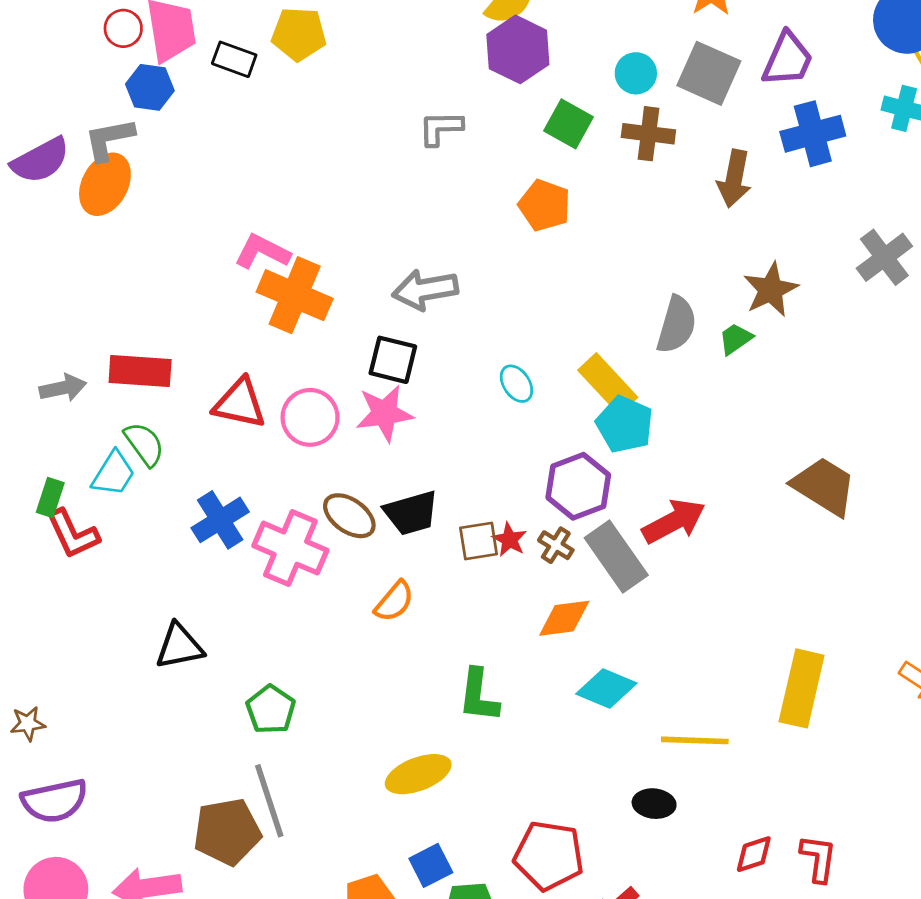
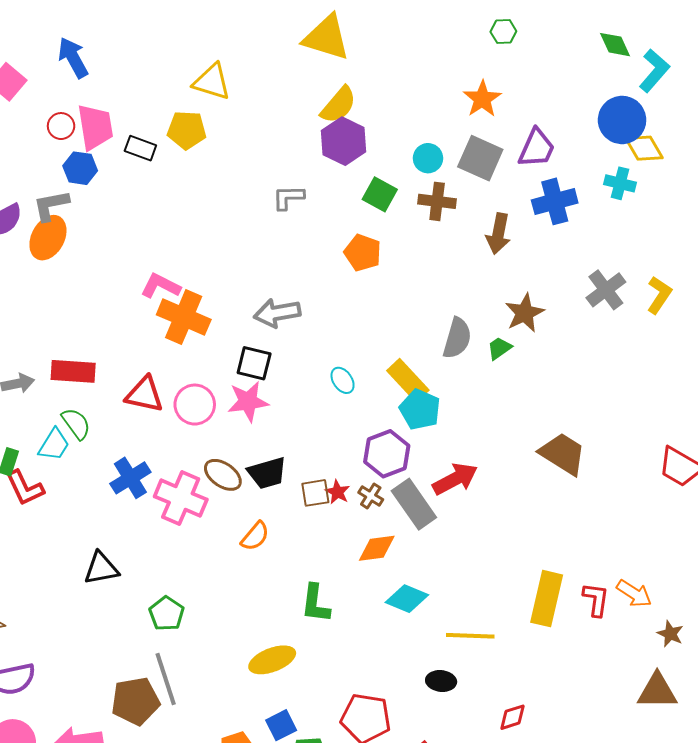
red L-shape: (818, 858) -> (596, 600), moved

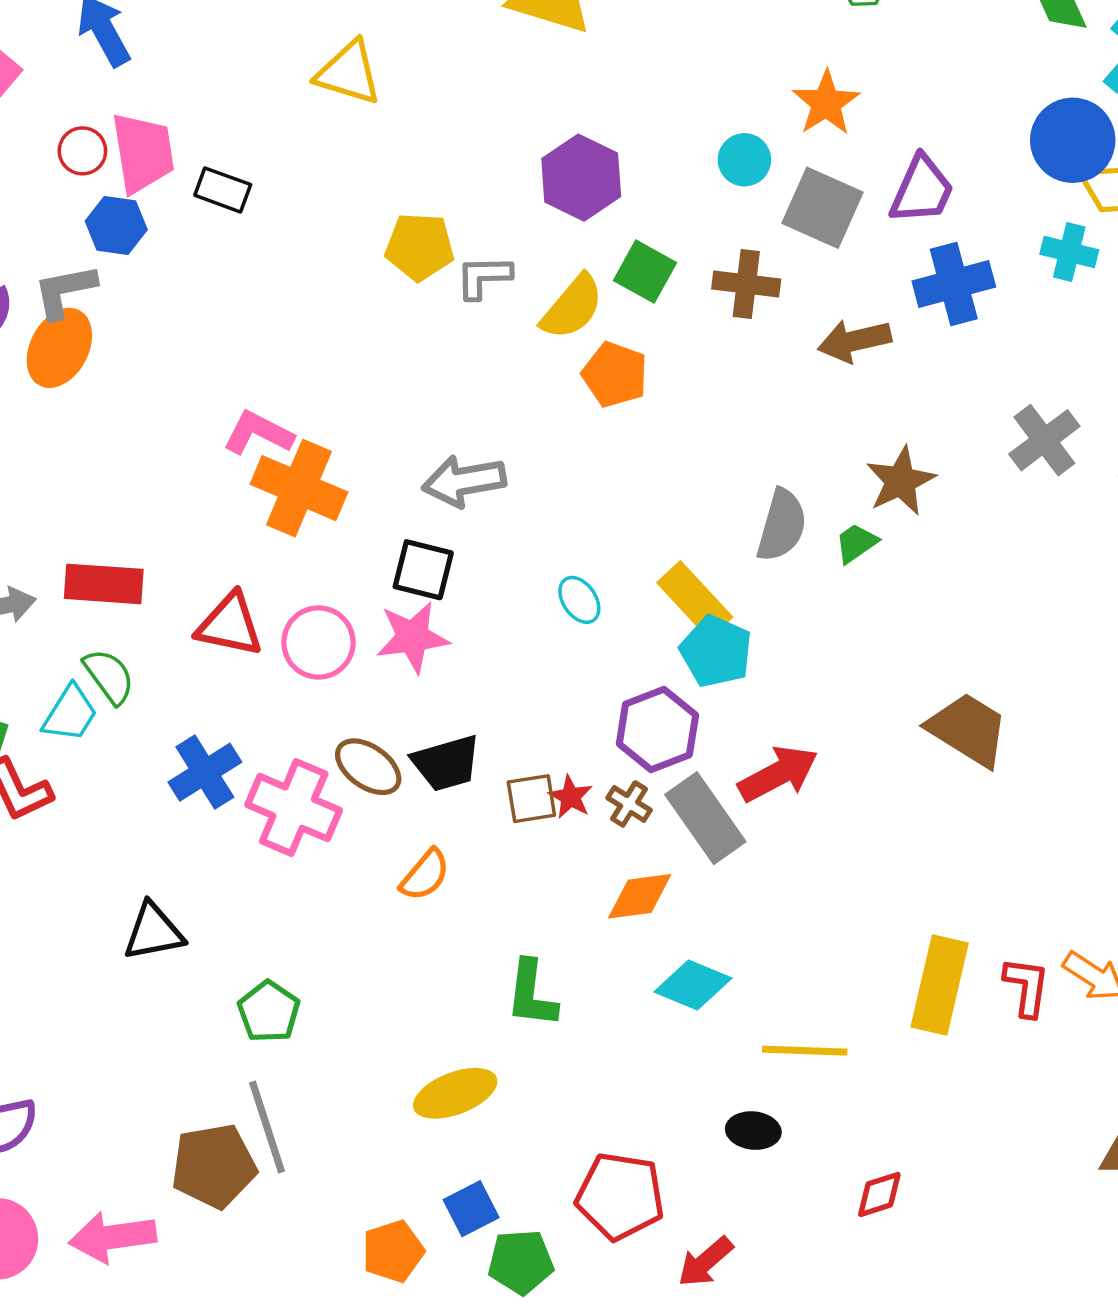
yellow semicircle: (339, 105) -> (572, 307), moved
yellow pentagon: (187, 130) -> (420, 247), moved
cyan circle: (428, 158) -> (744, 160), moved
brown arrow: (498, 234) -> (854, 341), turned 66

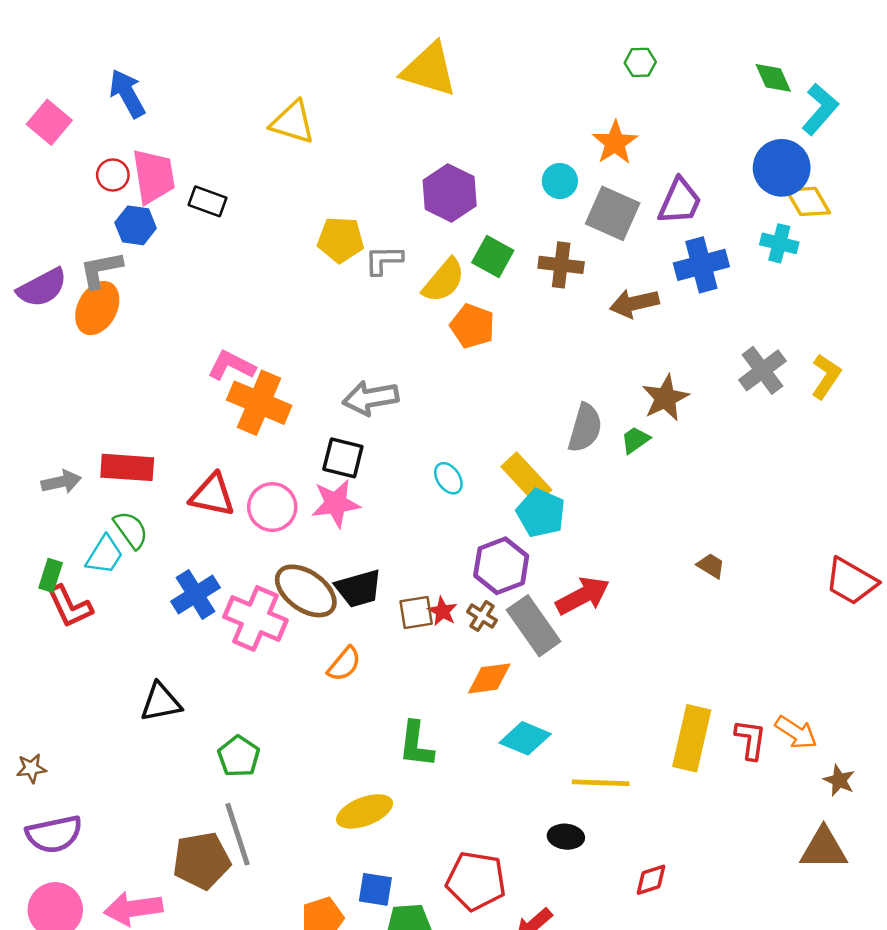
brown trapezoid: (968, 729) -> (711, 566), size x0.5
brown ellipse: (368, 767) -> (306, 591), size x1.4
blue square: (471, 1209) -> (375, 889), turned 36

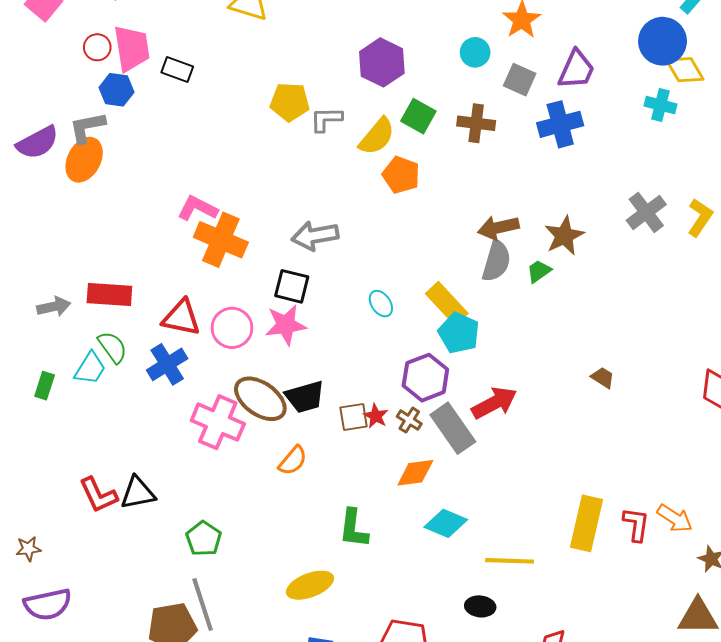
gray square: (613, 213) -> (520, 80), size x0.7
blue cross: (701, 265) -> (560, 124), moved
brown arrow: (634, 303) -> (498, 228), moved
blue cross: (196, 595) -> (167, 364), moved
red L-shape: (70, 606) -> (98, 495), moved

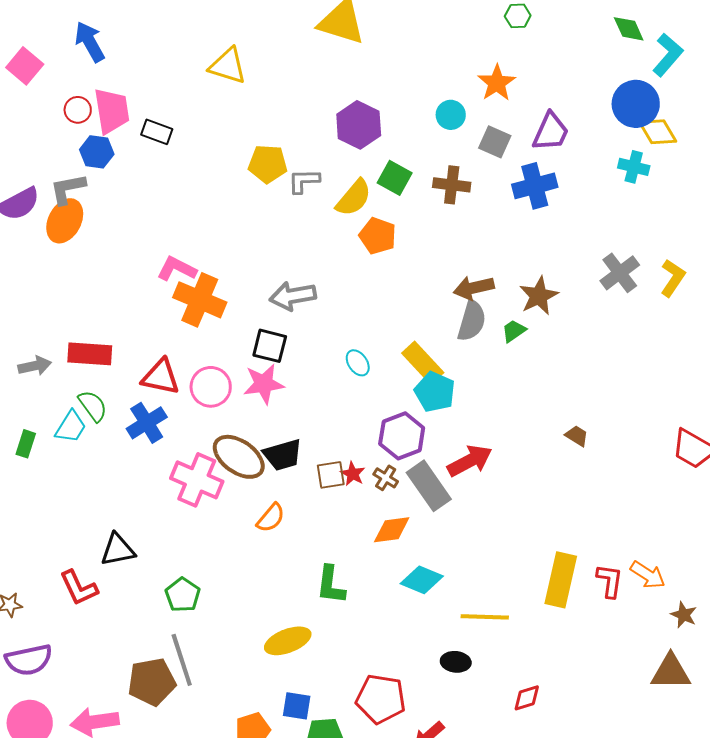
red L-shape: (98, 495) -> (79, 588), moved

